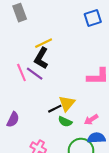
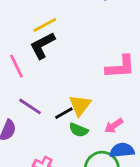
black L-shape: (41, 58) -> (42, 45), turned 35
purple line: (35, 74) -> (30, 106), moved

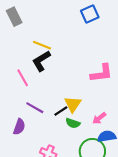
yellow line: (45, 25) -> (42, 45), turned 54

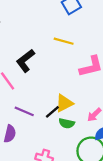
yellow line: (42, 45) -> (64, 41), moved
yellow triangle: (73, 104) -> (64, 103), turned 36

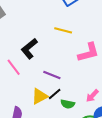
yellow triangle: (64, 103) -> (40, 96), moved
purple line: (24, 111) -> (52, 75), moved

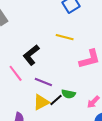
purple line: (52, 75) -> (43, 82), moved
green semicircle: (68, 104) -> (68, 94), moved

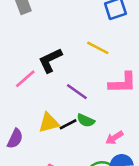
pink line: (16, 73) -> (25, 79), turned 72
purple line: (43, 82) -> (77, 92), moved

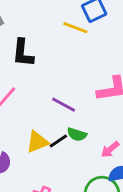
yellow line: (98, 48) -> (75, 28), moved
black L-shape: (50, 60) -> (23, 53), moved, turned -52

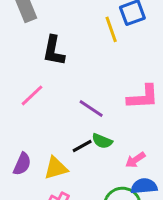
yellow line: (75, 28) -> (111, 29), turned 45
yellow triangle: (37, 142) -> (56, 168), moved

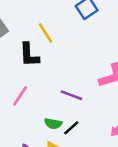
yellow line: (111, 29) -> (46, 33), moved
green semicircle: (102, 141) -> (53, 124), moved

